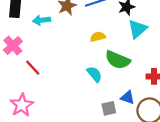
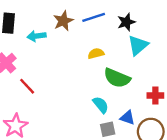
cyan semicircle: (94, 74) -> (101, 105), moved

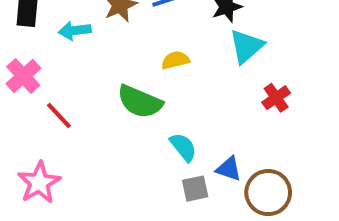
green semicircle: (117, 78) -> (140, 102), moved
red cross: (155, 95) -> (276, 98), moved, turned -35

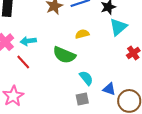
cyan arrow: (75, 31) -> (28, 41), moved
gray square: (195, 189) -> (82, 99), moved

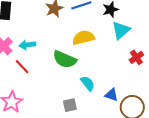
yellow semicircle: (82, 34) -> (83, 38), size x1.5
gray square: (82, 99) -> (70, 105), moved

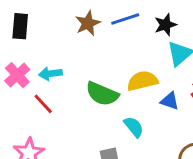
yellow semicircle: (83, 38) -> (142, 81), moved
blue triangle: (111, 95) -> (170, 101), moved

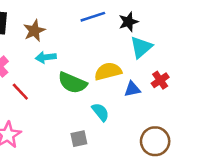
brown star: (88, 23) -> (34, 31), moved
cyan arrow: (50, 74) -> (46, 57), moved
blue triangle: (170, 101) -> (132, 89), turned -30

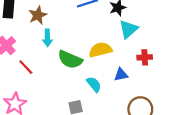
cyan arrow: (46, 57) -> (47, 38), turned -84
red cross: (160, 80) -> (145, 57), turned 32
blue triangle: (132, 89) -> (121, 75), moved

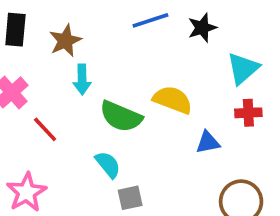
cyan triangle: (128, 29) -> (243, 68), moved
yellow semicircle: (100, 50) -> (173, 100), turned 35
cyan semicircle: (94, 84) -> (108, 165), moved

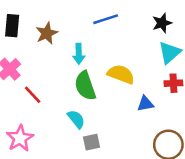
black star: (202, 28) -> (162, 23), moved
cyan arrow: (82, 79) -> (79, 54), moved
green semicircle: (121, 116) -> (85, 86), turned 48

